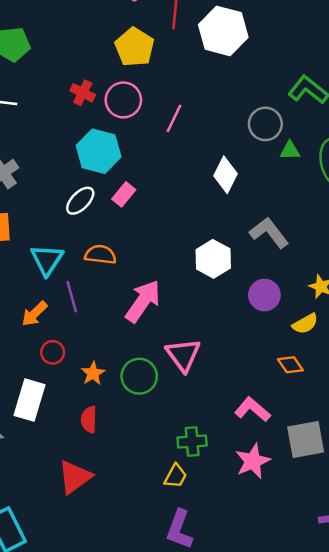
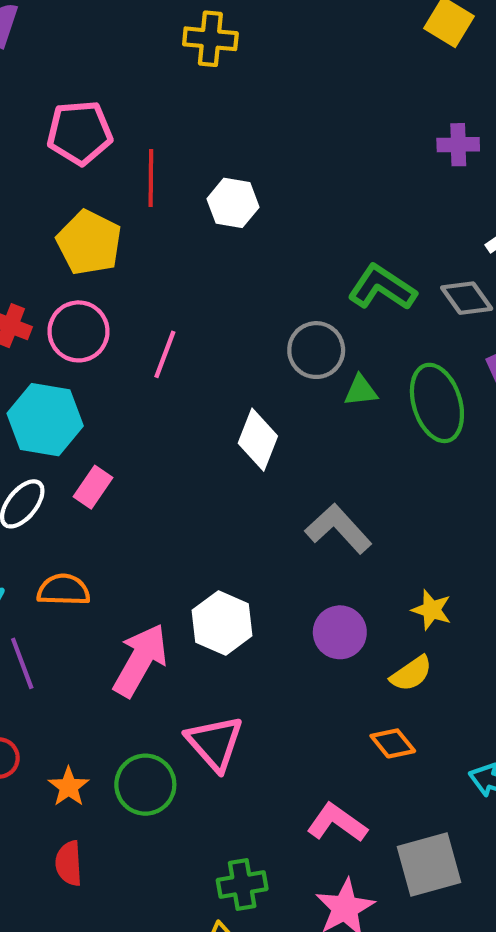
white hexagon: (223, 31) -> (233, 203), size x0.6
white hexagon: (213, 259) -> (222, 623), moved

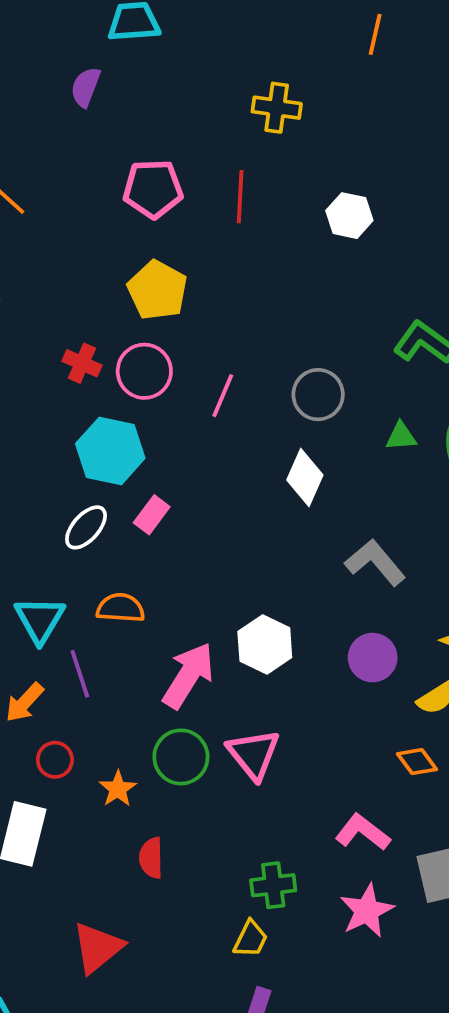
red line: (151, 178) -> (240, 197), moved
white hexagon: (233, 203) -> (349, 216), moved
gray circle: (316, 350) -> (318, 395), moved
green circle: (145, 785) -> (181, 757), moved
red semicircle: (69, 863) -> (151, 858), moved

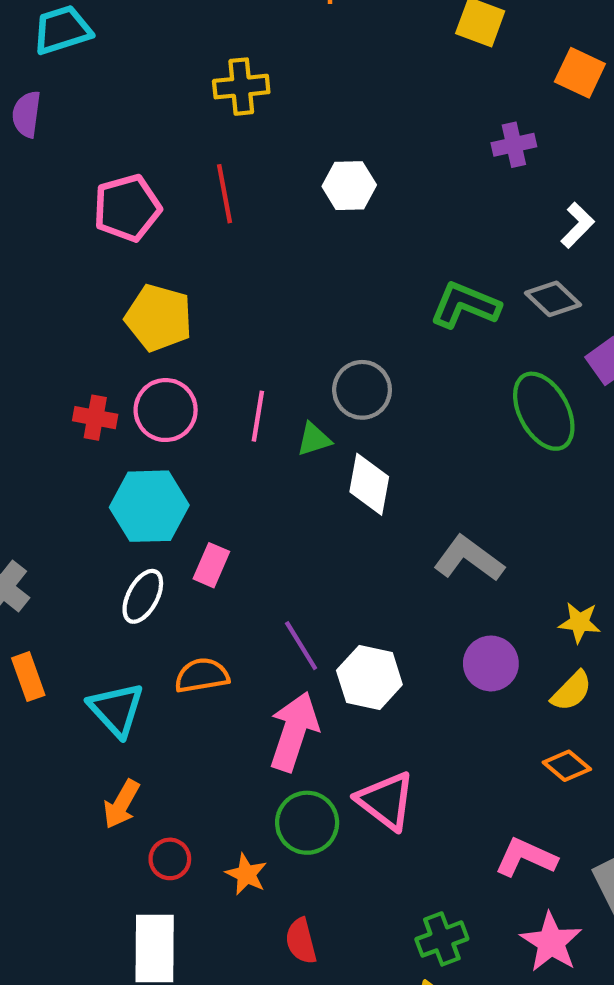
green triangle: (401, 436) -> (314, 439), moved
purple line: (80, 674) -> (301, 646), moved

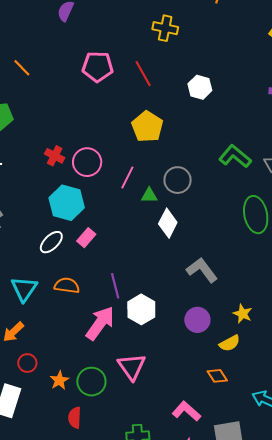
red line: (225, 194) -> (143, 74), turned -36
yellow pentagon: (159, 318) -> (147, 127), moved
green circle: (307, 823) -> (91, 382), moved

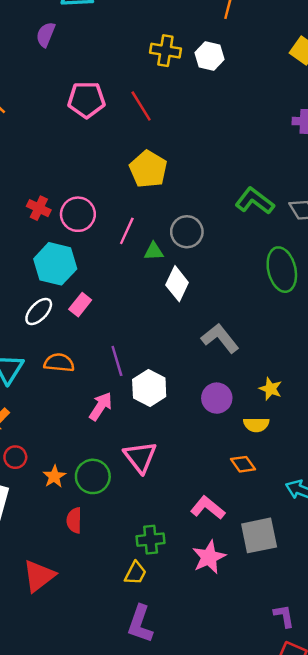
white hexagon: (200, 87) -> (209, 56), moved
pink arrow: (100, 323) -> (101, 406), size x0.7
yellow semicircle: (230, 343) -> (256, 425), turned 30

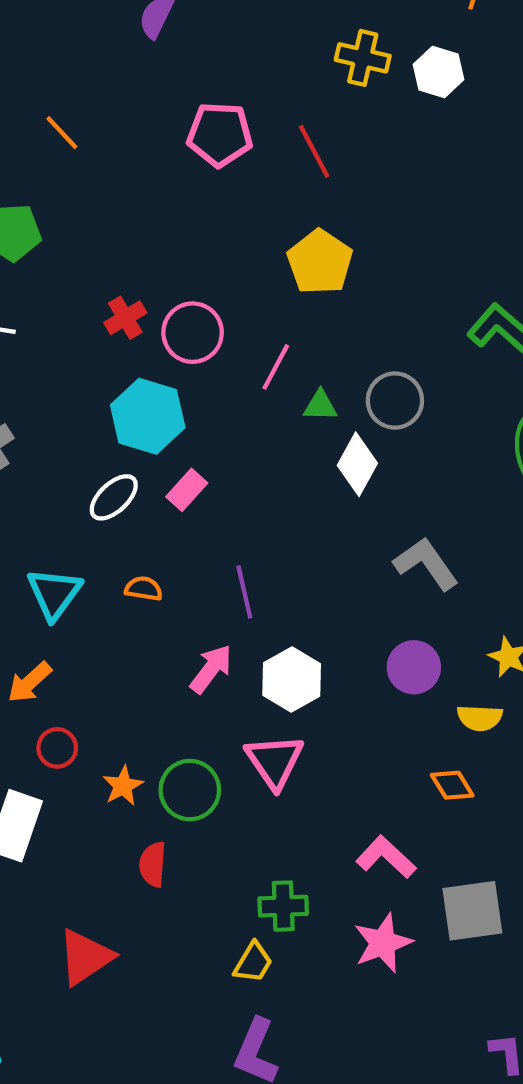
red cross: (39, 208) -> (125, 318), turned 30
gray circle: (187, 232) -> (395, 401), moved
orange semicircle: (59, 363) -> (144, 589), size x0.7
white hexagon: (149, 388) -> (292, 680), moved

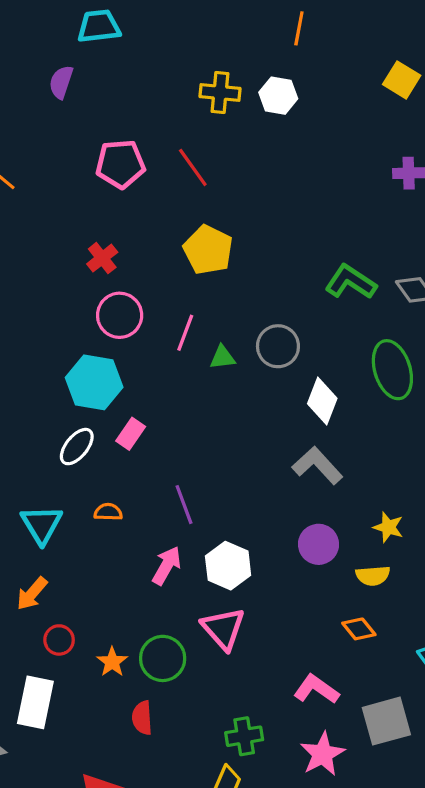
red cross: (125, 318) -> (102, 258), moved
white diamond: (357, 464) -> (322, 401), moved

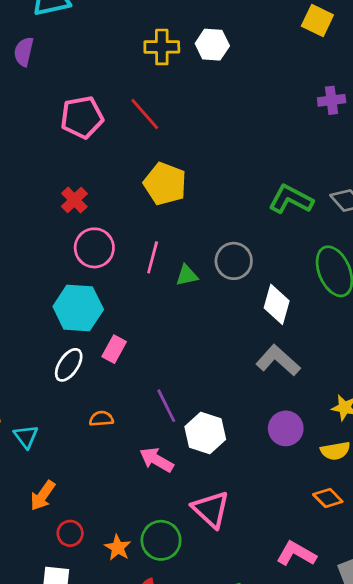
cyan triangle: (42, 524) -> (26, 437), moved, size x0.7
pink arrow: (167, 566) -> (156, 460), turned -84
white hexagon: (228, 566) -> (205, 433), moved

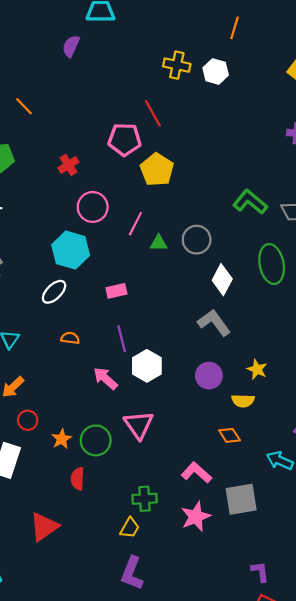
pink pentagon: (82, 117) -> (125, 139), moved
red cross: (74, 200) -> (68, 165), moved
pink rectangle: (114, 349) -> (116, 291), moved, turned 36

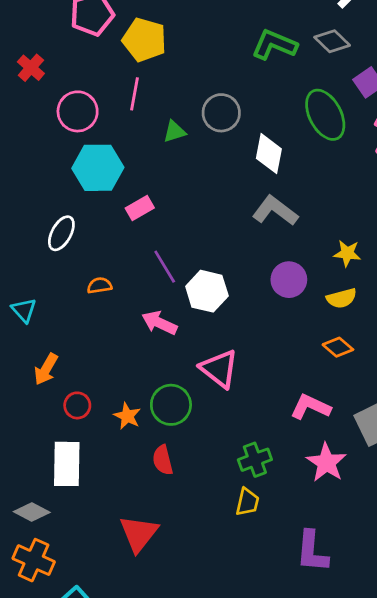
pink line: (135, 224) -> (134, 94), moved
cyan hexagon: (71, 250) -> (98, 168), moved
purple L-shape: (132, 573) -> (312, 551), moved

